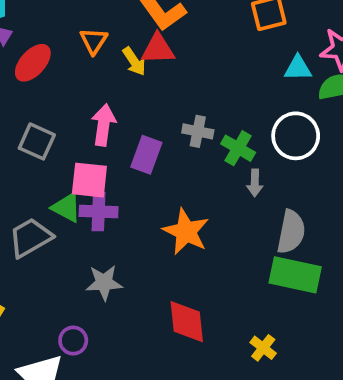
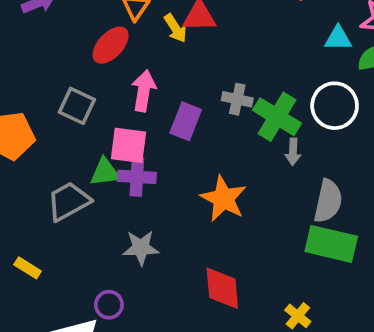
red ellipse: (33, 63) -> (111, 45), moved
green cross: (238, 148) -> (277, 117), size x1.4
green triangle: (66, 208) -> (105, 172), turned -36

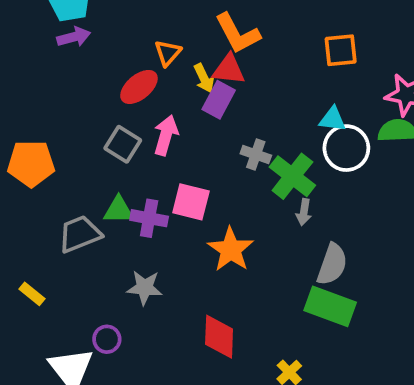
cyan triangle: (338, 38) -> (332, 119), moved
gray square: (77, 106) -> (123, 144), moved
white circle: (335, 106) -> (346, 148), moved
purple rectangle: (186, 121) -> (219, 100), moved
pink square: (128, 145) -> (191, 202), moved

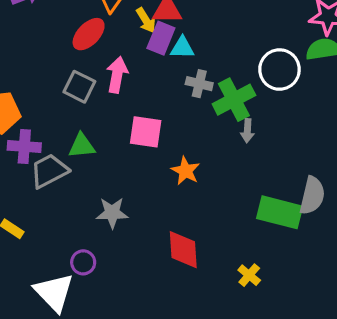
cyan triangle: (332, 119) -> (182, 48), moved
green cross: (292, 176) -> (234, 100), turned 30
purple cross: (149, 218) -> (24, 147), moved
orange star: (231, 250) -> (186, 171), size x0.7
gray semicircle: (332, 264) -> (312, 196), moved

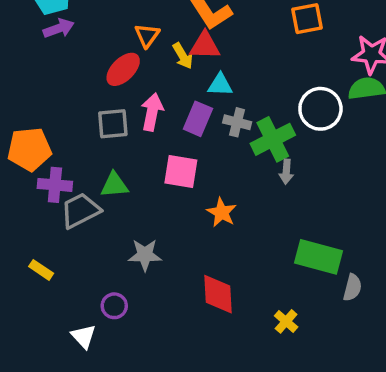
purple rectangle: (161, 38) -> (198, 119), moved
gray square: (79, 87) -> (113, 124), turned -32
gray semicircle: (312, 196) -> (352, 288), moved, size x0.7
white triangle: (54, 292) -> (84, 336), size x0.6

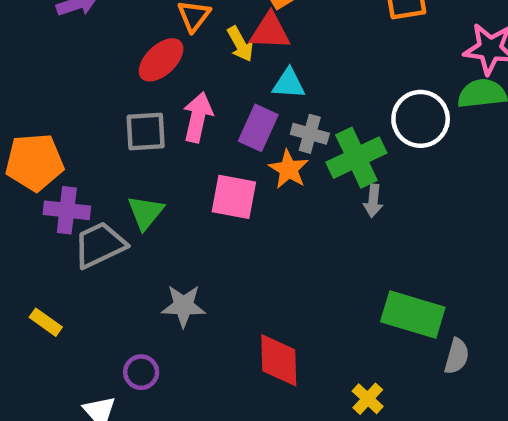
green triangle: (114, 185) -> (146, 212), turned -48
orange star: (222, 212) -> (289, 169), moved

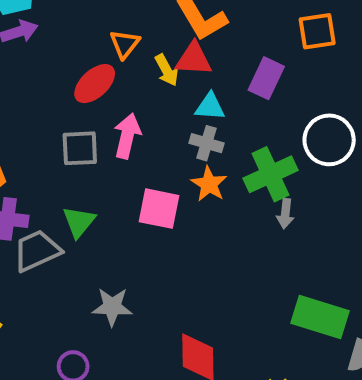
purple rectangle: (258, 128) -> (266, 78), moved
gray cross: (310, 134) -> (207, 143), moved

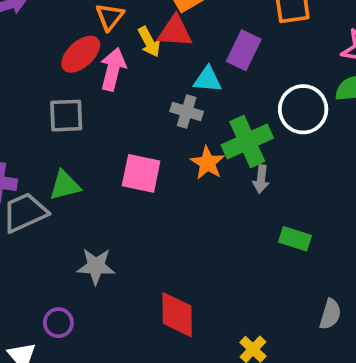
cyan triangle: (210, 107) -> (208, 80), moved
pink arrow: (127, 136) -> (113, 69), moved
orange star: (209, 184) -> (207, 163), moved
green triangle: (79, 222) -> (65, 185), turned 36
green rectangle: (320, 317) -> (295, 239), moved, size x0.6

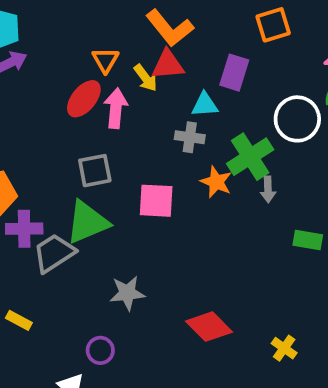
gray square: (66, 116) -> (95, 171), moved
green triangle: (65, 185) -> (87, 222), size x1.5
red diamond: (177, 315) -> (209, 327), turned -36

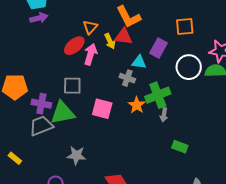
white circle: (297, 119) -> (189, 67), moved
purple cross: (24, 229) -> (41, 104), moved

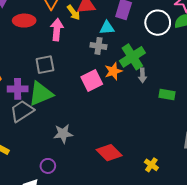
red ellipse: (74, 46) -> (24, 21), moved, turned 50
orange star: (137, 105) -> (113, 71), turned 30
pink square: (102, 109) -> (92, 80), moved, turned -30
green rectangle: (180, 147) -> (167, 95), moved

